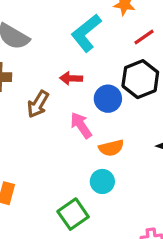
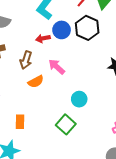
blue circle: (108, 99) -> (62, 30), moved
orange semicircle: (111, 148) -> (36, 82), moved

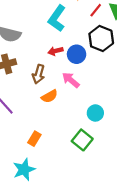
blue circle: (62, 30) -> (77, 54), moved
orange rectangle: (20, 122) -> (34, 139), turned 32

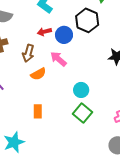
orange rectangle: (34, 139) -> (38, 111), moved, turned -32
green square: (82, 140) -> (82, 113), moved

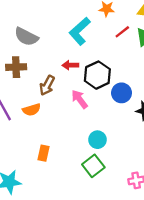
black hexagon: (87, 20) -> (97, 75), moved
blue circle: (64, 35) -> (121, 93), moved
orange semicircle: (38, 74) -> (32, 110), moved

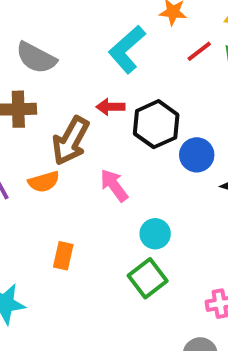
brown arrow: (47, 85) -> (71, 141), size x1.4
pink arrow: (80, 99) -> (114, 185), moved

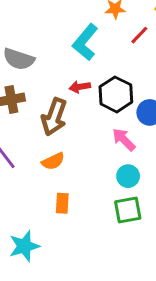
orange semicircle: (44, 182) -> (53, 161), moved
pink arrow: (114, 185) -> (124, 140), moved
green square: (148, 278) -> (128, 210), turned 36

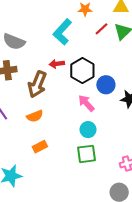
orange rectangle: (62, 203) -> (40, 147), turned 56

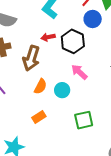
blue circle: (106, 85) -> (93, 19), moved
orange semicircle: (35, 116) -> (40, 86), moved, turned -35
cyan circle: (88, 130) -> (62, 90), moved

